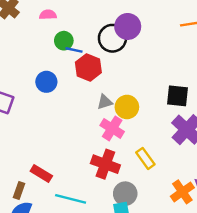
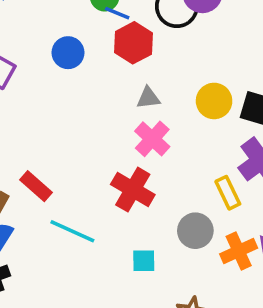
yellow circle: (127, 107) -> (214, 101), moved
yellow rectangle: (145, 158) -> (228, 193), moved
gray circle: (125, 194) -> (195, 231), moved

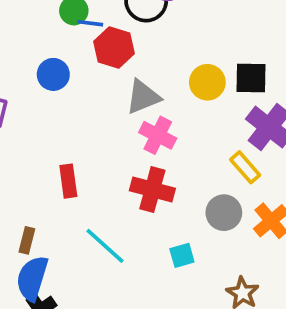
gray triangle: (148, 98) -> (143, 97), size x1.5
red rectangle: (36, 186) -> (68, 181), moved, turned 56
cyan line: (72, 231) -> (105, 246), turned 33

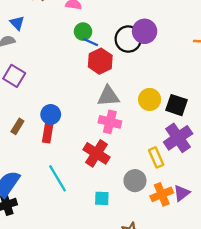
blue circle: (53, 74) -> (51, 114), moved
pink cross: (158, 135) -> (110, 122), turned -30
brown rectangle: (27, 240) -> (17, 126), moved

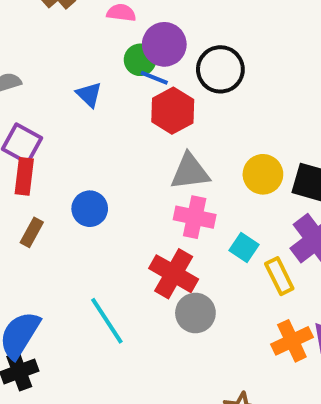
blue triangle: (17, 23) -> (89, 94), moved
purple circle: (145, 31) -> (164, 44), moved
red rectangle: (48, 133) -> (24, 176), moved
gray circle: (135, 181) -> (195, 313), moved
cyan square: (102, 198) -> (244, 247), moved, turned 35

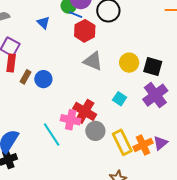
gray triangle: (190, 172) -> (93, 61), turned 30
pink cross: (195, 217) -> (71, 120), moved
brown rectangle: (32, 232) -> (26, 77), moved
yellow rectangle: (279, 276) -> (122, 142), moved, size x1.4

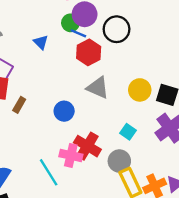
blue circle: (43, 79) -> (64, 111), moved
gray circle: (95, 131) -> (119, 161), moved

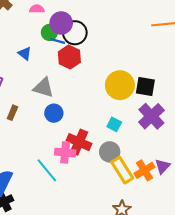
black circle: (117, 29) -> (75, 33), moved
gray triangle: (98, 88) -> (43, 88), moved
yellow circle: (140, 90) -> (120, 85), size x1.4

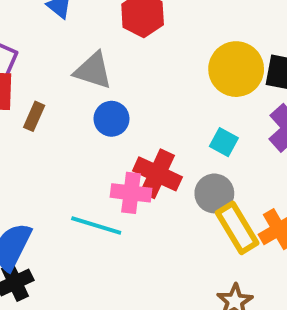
cyan line: (47, 170) -> (96, 225), turned -35

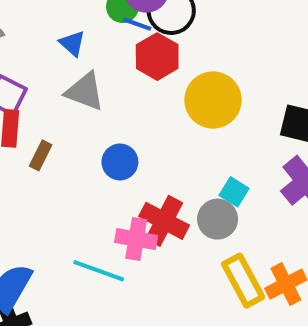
yellow circle: (236, 69) -> (213, 100), moved
gray triangle: (93, 71) -> (85, 92), moved
gray circle: (214, 193) -> (218, 219), moved

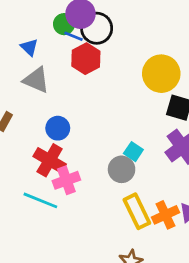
yellow circle: (213, 100) -> (161, 74), moved
red cross: (164, 221) -> (50, 160), moved
pink cross: (136, 239) -> (66, 180), turned -32

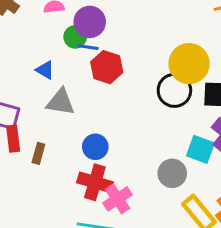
black circle: (97, 28) -> (174, 90), moved
cyan square: (133, 152) -> (200, 149), moved, size x1.4

